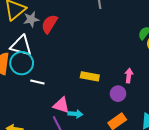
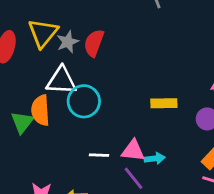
cyan circle: (22, 63) -> (84, 101), moved
white line: (37, 82) -> (99, 155), moved

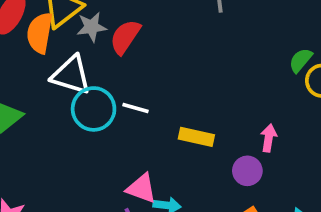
orange semicircle: (40, 110) -> (40, 33), moved
white line: (99, 155) -> (136, 108), moved

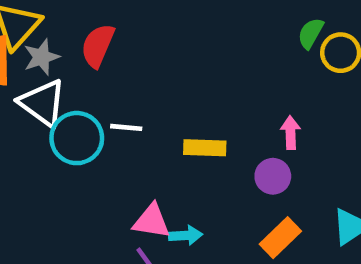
gray star: (92, 27) -> (41, 57), moved
white triangle: (71, 75) -> (42, 103), turned 30

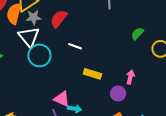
green semicircle: (311, 33) -> (137, 34), moved
white line: (126, 127) -> (75, 46), moved

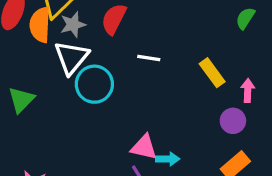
white triangle: (29, 37) -> (72, 57), turned 30
yellow rectangle: (92, 74) -> (212, 73), moved, turned 48

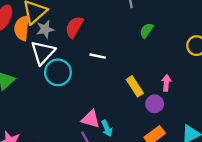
green semicircle: (245, 18) -> (146, 30), moved
yellow rectangle: (212, 73) -> (135, 86), moved
cyan arrow: (168, 159) -> (107, 128), turned 63

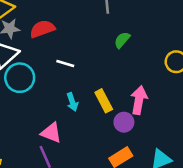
red semicircle: (74, 27) -> (42, 29), turned 35
pink arrow: (166, 83) -> (139, 100), size x1.5
cyan arrow: (107, 128) -> (72, 102), moved

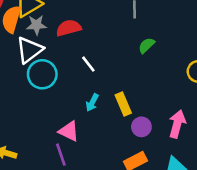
white line: (65, 64) -> (88, 64), turned 30
pink arrow: (139, 100) -> (177, 124), moved
cyan arrow: (72, 102) -> (92, 103), turned 42

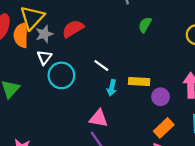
white triangle: (29, 50) -> (44, 57), size x0.6
white line: (88, 64) -> (101, 65), moved
yellow rectangle: (123, 104) -> (139, 81), turned -48

